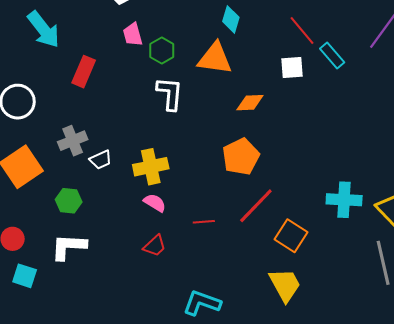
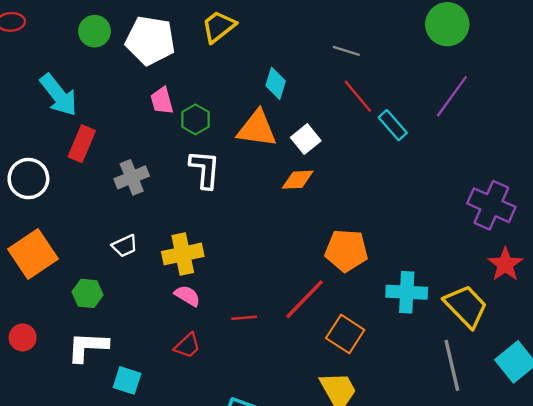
white square: (292, 68) -> (306, 139), moved, turned -35
red rectangle: (84, 72) -> (82, 144), moved
gray cross: (73, 141) -> (132, 177), moved
orange pentagon: (241, 157) -> (346, 250), moved, turned 30
cyan square: (25, 276) -> (127, 380), moved

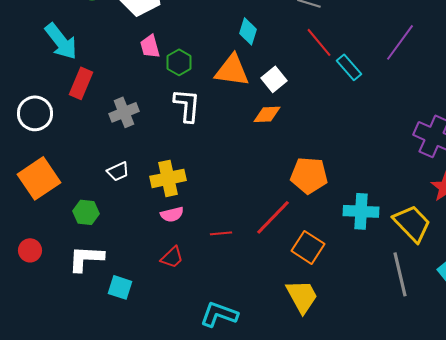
pink semicircle: (187, 296) -> (172, 214), turned 135

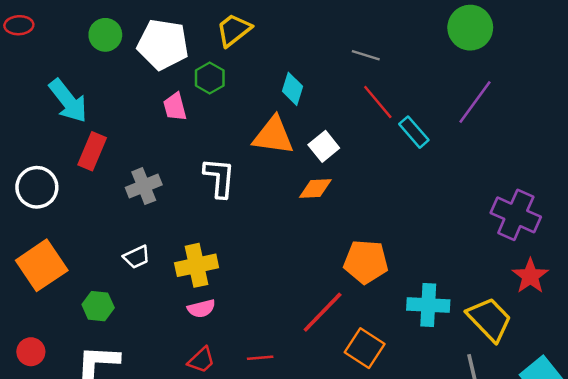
green hexagon: (179, 62) -> (210, 78), moved
red line: (221, 233) -> (260, 358), moved

